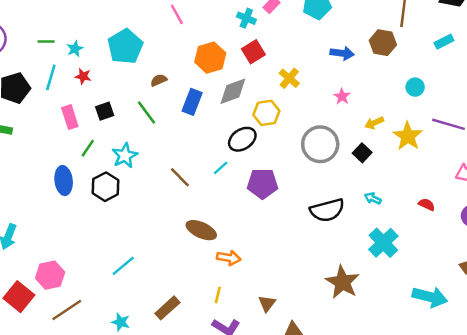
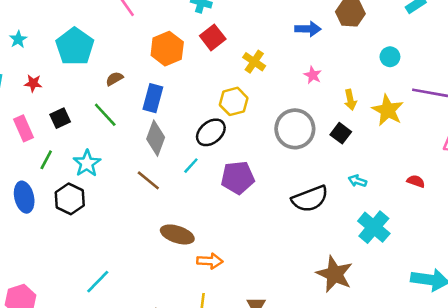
cyan star: (75, 49) -> (18, 39), moved
gray diamond: (233, 91) -> (156, 138), moved, turned -44
yellow arrow: (374, 123) -> (350, 100), turned -72

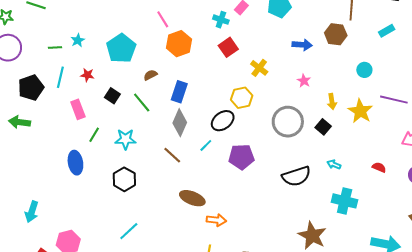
orange hexagon: (167, 49) -> (179, 44), moved
black square: (60, 118) -> (112, 96), moved, turned -35
cyan star: (87, 163) -> (125, 139), turned 30
black hexagon: (70, 199) -> (124, 179), moved
cyan cross: (374, 227) -> (345, 201), turned -30

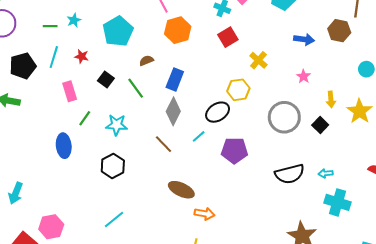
cyan arrow: (334, 164) -> (326, 173), moved, turned -32

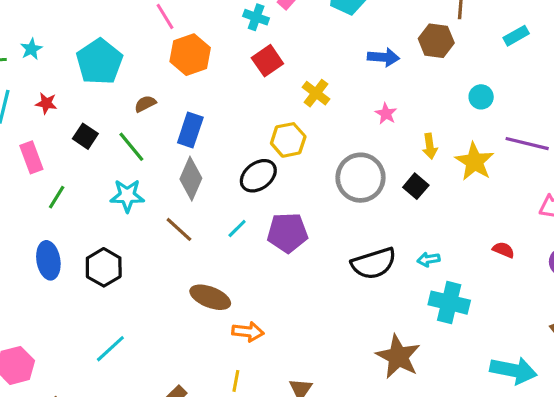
cyan star: (117, 125) -> (127, 196), moved
cyan line: (199, 136) -> (237, 229), moved
blue ellipse: (64, 146) -> (48, 260), moved

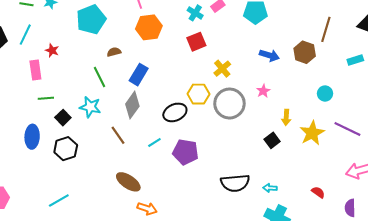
red star: (46, 103) -> (52, 50), moved
black square: (85, 136) -> (63, 118), moved
gray circle: (361, 178) -> (229, 104), moved
green line: (57, 197) -> (46, 98), turned 42

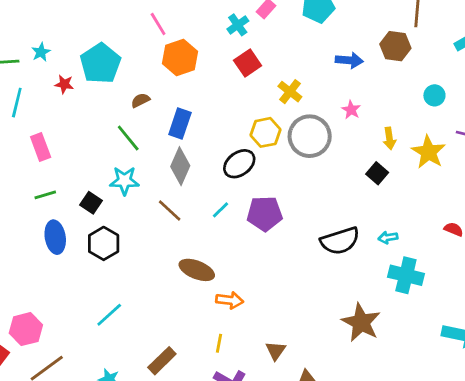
cyan cross: (195, 13) -> (238, 25), turned 35
red star: (52, 50) -> (64, 84), moved
green line: (46, 98) -> (45, 195), moved

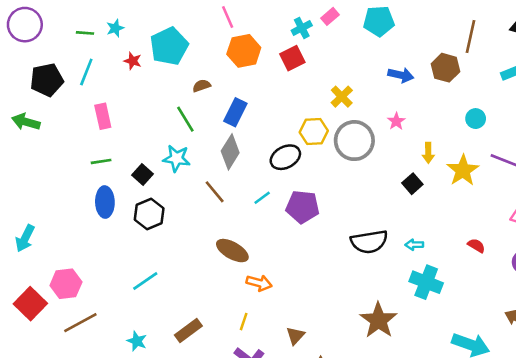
red square: (248, 63) -> (292, 58), moved

